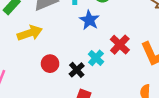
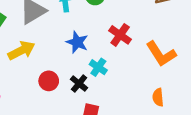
blue star: (89, 20) -> (77, 42), moved
red cross: (120, 45) -> (120, 35), moved

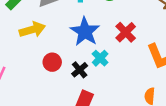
blue star: (77, 42) -> (85, 32), size x1.4

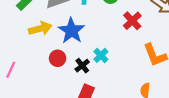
blue star: (85, 32) -> (71, 31), moved
red cross: (126, 32) -> (132, 21), moved

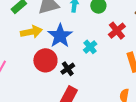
cyan cross: (101, 55) -> (90, 47), moved
red circle: (58, 58) -> (45, 60), size x1.5

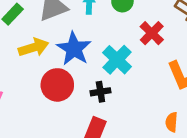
cyan cross: (90, 47) -> (117, 60), size x1.5
black cross: (68, 69) -> (100, 92), moved, turned 32

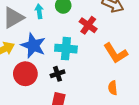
cyan cross: (117, 60) -> (66, 49), turned -30

